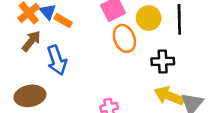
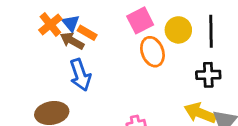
brown arrow: (31, 41) -> (72, 41), moved, turned -100
black cross: (163, 61) -> (208, 75), moved

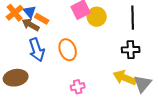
yellow circle: (178, 30) -> (97, 17), moved
orange ellipse: (152, 52) -> (68, 50), moved

